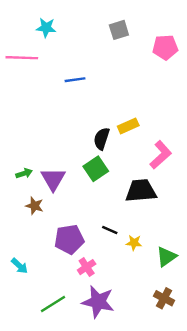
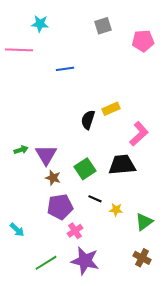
green square: (96, 169) -> (85, 169), moved
brown star: (35, 206) -> (53, 178), moved

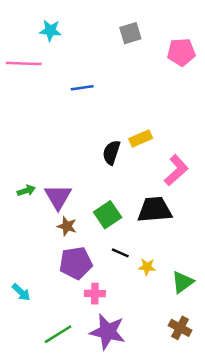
pink cross: (75, 231) -> (95, 294), turned 35

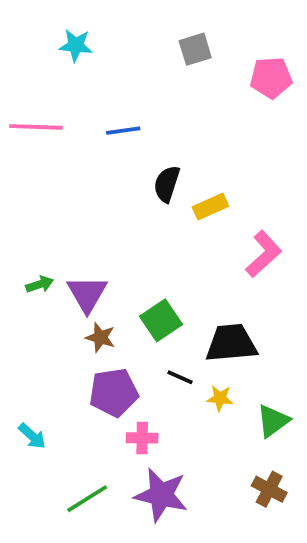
pink line: (24, 64) -> (36, 127), moved
black semicircle: (111, 152) -> (167, 184), moved
black trapezoid: (155, 210) -> (231, 343), moved

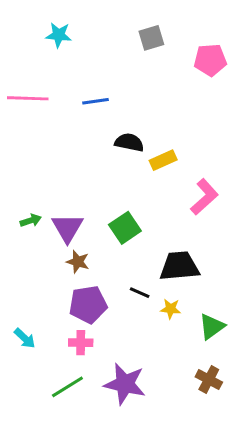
black semicircle: (167, 184) -> (129, 142), turned 84
green square: (161, 320) -> (125, 228), moved
pink cross: (142, 438) -> (81, 343), moved

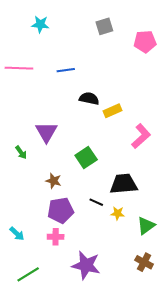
green arrow: (31, 220) -> (21, 152), turned 72
purple triangle: (67, 228) -> (46, 132), moved
green line: (67, 387) -> (28, 274), moved

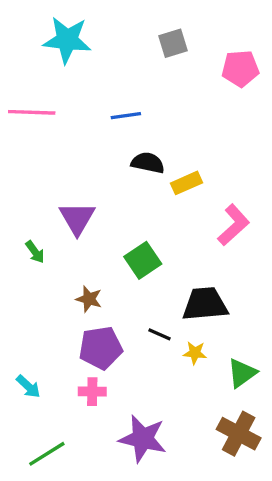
cyan star: (40, 24) -> (67, 40), size x1.6
blue line: (66, 70) -> (126, 116), moved
brown cross: (144, 262) -> (239, 434), size x1.4

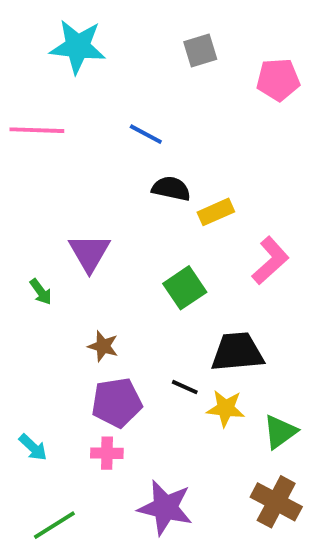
blue line: (126, 116) -> (146, 134), turned 36
green square: (143, 260) -> (185, 288), moved
yellow star: (195, 353) -> (226, 408), size x1.4

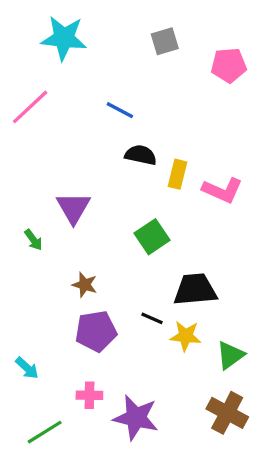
pink line: (37, 130) -> (30, 107), turned -45
yellow rectangle: (216, 212) -> (178, 174), turned -52
pink L-shape: (270, 261) -> (222, 190), moved, turned 66
pink cross: (107, 453) -> (89, 395), moved

